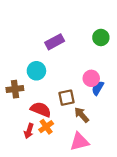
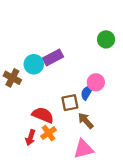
purple rectangle: (55, 42) -> (53, 57), moved
cyan circle: (36, 71) -> (34, 64), moved
blue semicircle: (98, 88) -> (87, 92), moved
brown cross: (15, 89) -> (12, 78), moved, turned 35

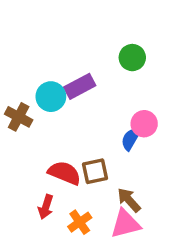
green circle: (106, 39) -> (132, 58), moved
brown square: (70, 103) -> (95, 171), moved
brown arrow: (86, 121) -> (129, 200), moved
orange cross: (48, 133) -> (80, 222), moved

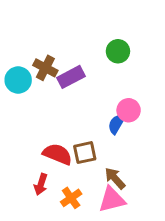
cyan circle: (51, 97) -> (18, 80), moved
brown cross: (19, 117) -> (45, 68), moved

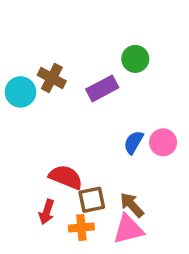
purple rectangle: (71, 77) -> (102, 88), moved
pink circle: (129, 110) -> (163, 142), moved
brown square: (85, 153) -> (92, 200), moved
orange cross: (71, 198) -> (81, 228), turned 30

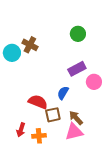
purple rectangle: (102, 88) -> (77, 69), moved
blue semicircle: (134, 142) -> (63, 93), moved
red arrow: (47, 212) -> (21, 130), moved
orange cross: (81, 228) -> (39, 136), moved

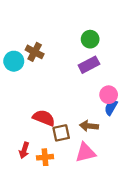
purple rectangle: (77, 69) -> (89, 65), moved
blue semicircle: (63, 93) -> (111, 107), moved
brown arrow: (76, 118) -> (89, 126), moved, turned -42

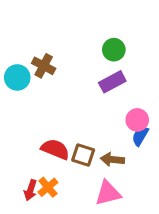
brown square: (61, 133) -> (83, 155), moved, turned 30
orange cross: (45, 157) -> (48, 187), moved, turned -35

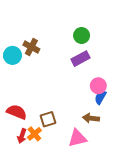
red semicircle: (55, 149) -> (17, 112), moved
brown square: (83, 155) -> (48, 119), moved, turned -35
brown arrow: (112, 159) -> (91, 118), moved

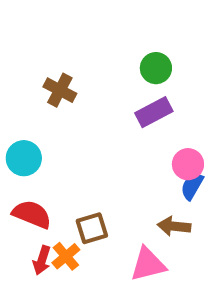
cyan circle: (12, 55) -> (24, 158), moved

